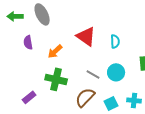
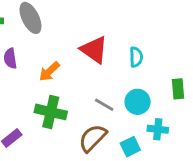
cyan cross: (134, 100) -> (158, 129), moved

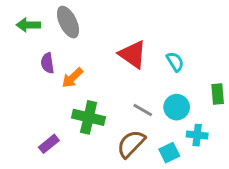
cyan semicircle: (136, 57) -> (175, 62), turned -30
orange arrow: (49, 71) -> (72, 78), moved

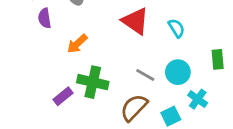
purple semicircle: (47, 63) -> (45, 18), moved
cyan cross: (197, 135) -> (198, 99), turned 30
purple rectangle: (49, 144) -> (63, 96), moved

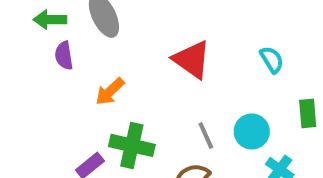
cyan semicircle: (176, 28) -> (272, 60), moved
gray line: (145, 75) -> (206, 135), turned 36

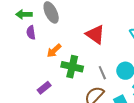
green cross: (132, 145) -> (72, 67), moved

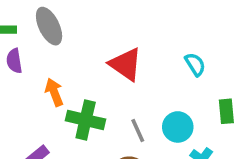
orange arrow: (54, 51) -> (54, 92), turned 112

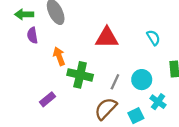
red triangle: (126, 64) -> (107, 38), turned -35
gray line: (138, 130) -> (115, 82), turned 49

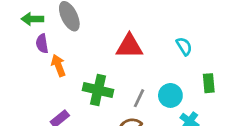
orange arrow: (59, 56) -> (58, 65), moved

